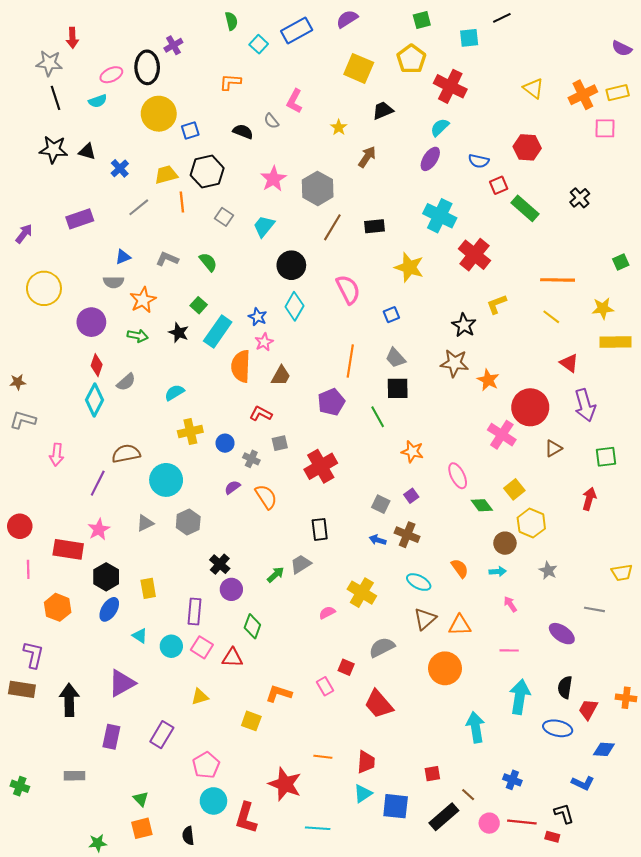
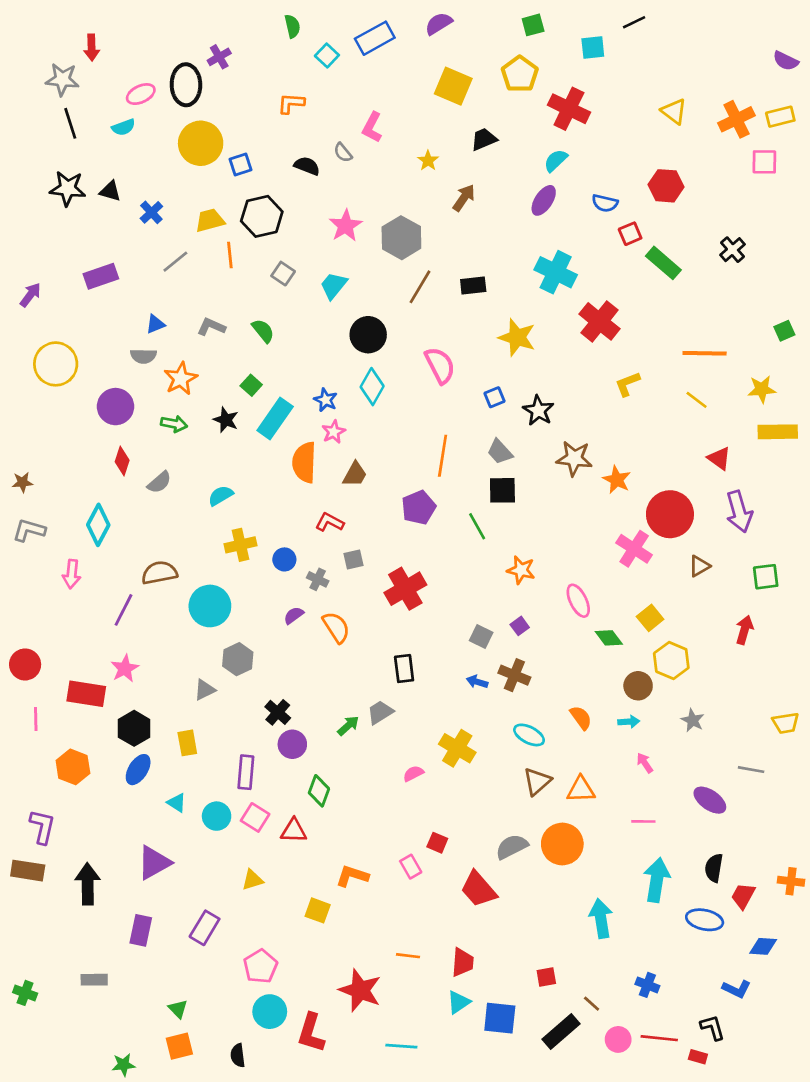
black star: (464, 325) -> (538, 411), moved
cyan diamond: (95, 400) -> (98, 525), moved
gray triangle: (145, 523) -> (205, 690), moved
gray semicircle: (382, 647) -> (512, 847), moved

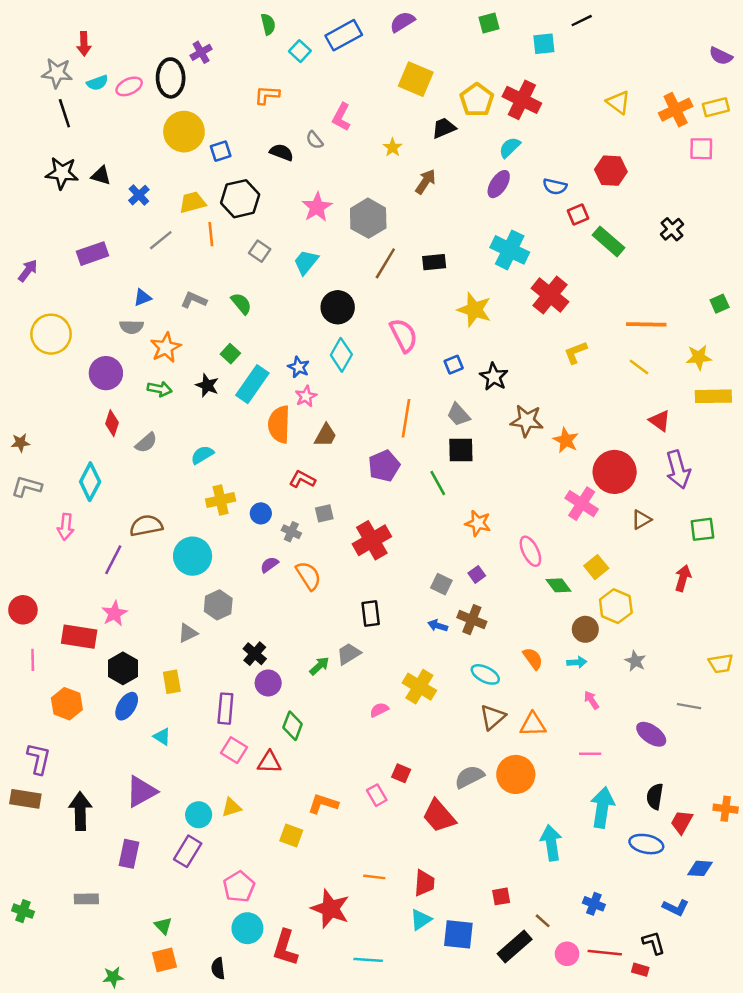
yellow pentagon: (520, 74) -> (477, 100), moved
cyan semicircle: (123, 127) -> (97, 83), moved
cyan circle: (217, 816) -> (199, 815), moved

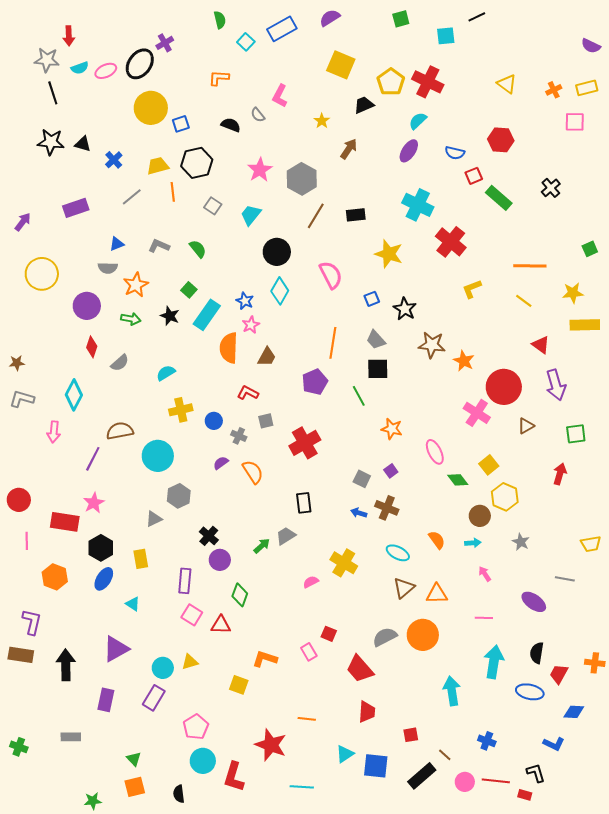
black ellipse: (171, 78) -> (140, 64), turned 36
orange cross: (676, 110) -> (554, 90), size x0.6
red trapezoid: (424, 883) -> (367, 712), moved

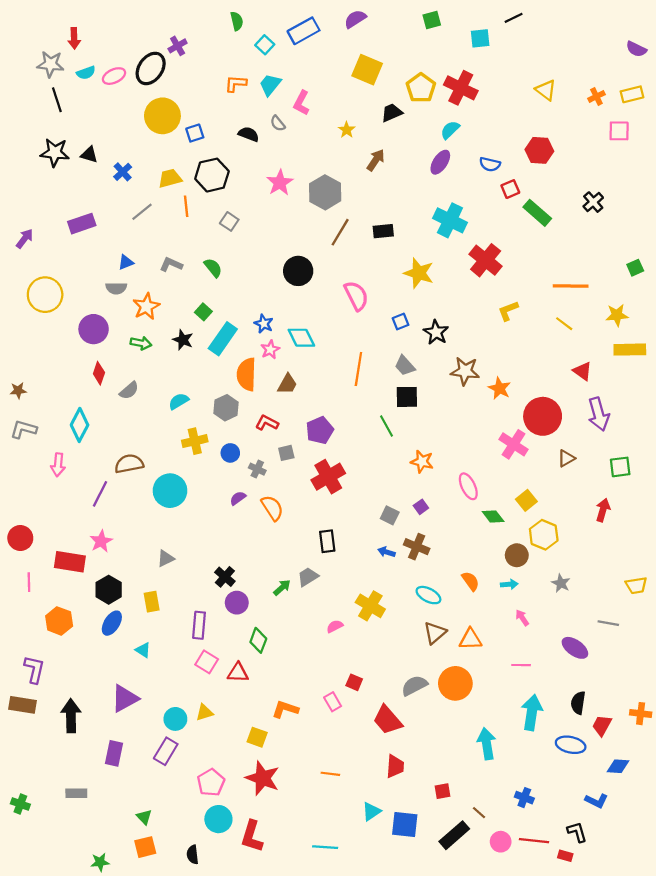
cyan trapezoid: (251, 215) -> (270, 85), moved
cyan diamond: (280, 291) -> (301, 338), moved, turned -56
purple pentagon: (315, 382) -> (320, 430), moved
gray hexagon: (179, 496) -> (226, 408), moved
red star: (271, 745) -> (263, 778), moved

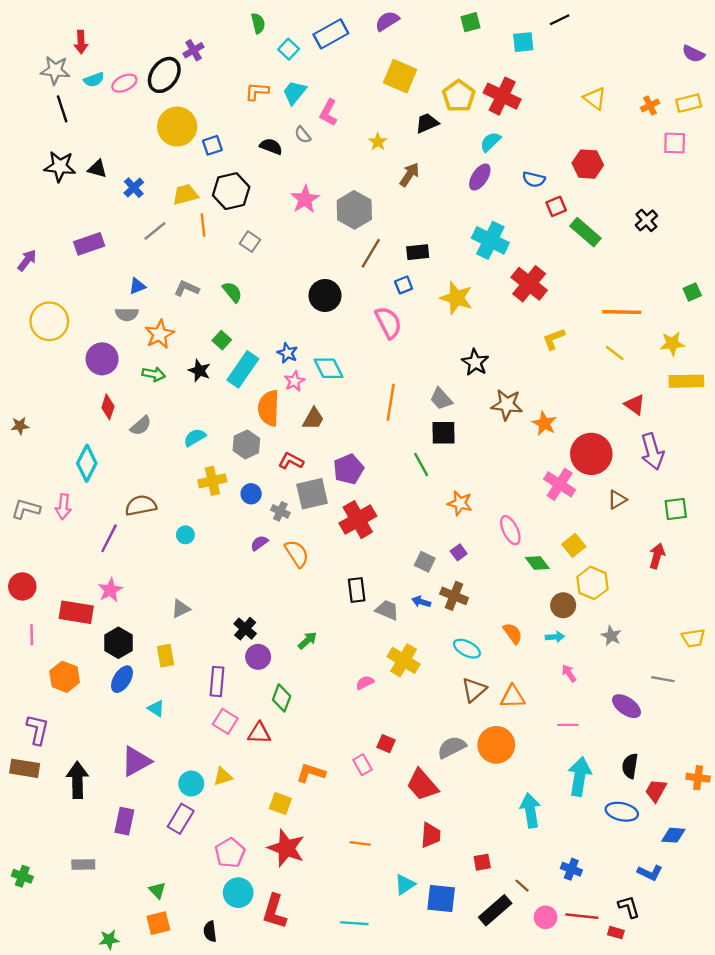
blue square: (400, 322) -> (404, 285), moved
gray L-shape: (24, 429) -> (26, 509), moved
gray square: (286, 453) -> (312, 494), size x1.8
cyan circle: (170, 491) -> (185, 535), size x0.5
gray trapezoid: (308, 577) -> (387, 610), moved, turned 55

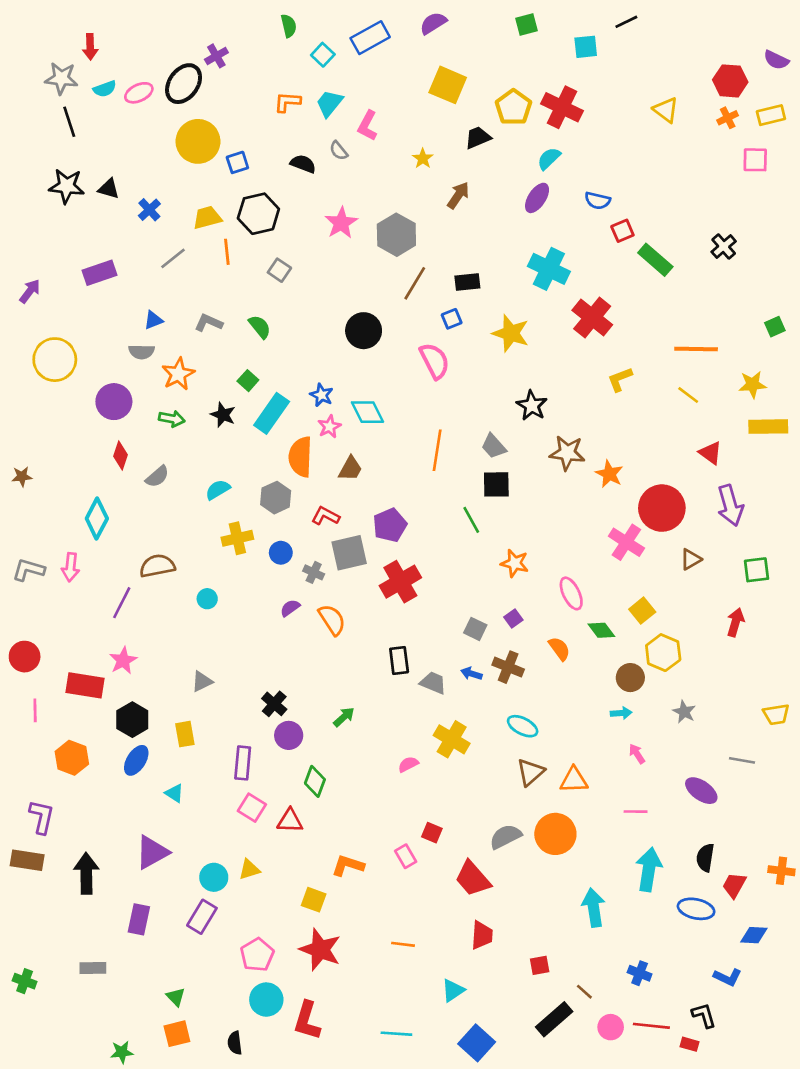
red hexagon: (588, 164) -> (730, 81), moved
orange semicircle: (513, 633) -> (559, 649), moved
blue square: (441, 899) -> (477, 1043), moved, turned 36

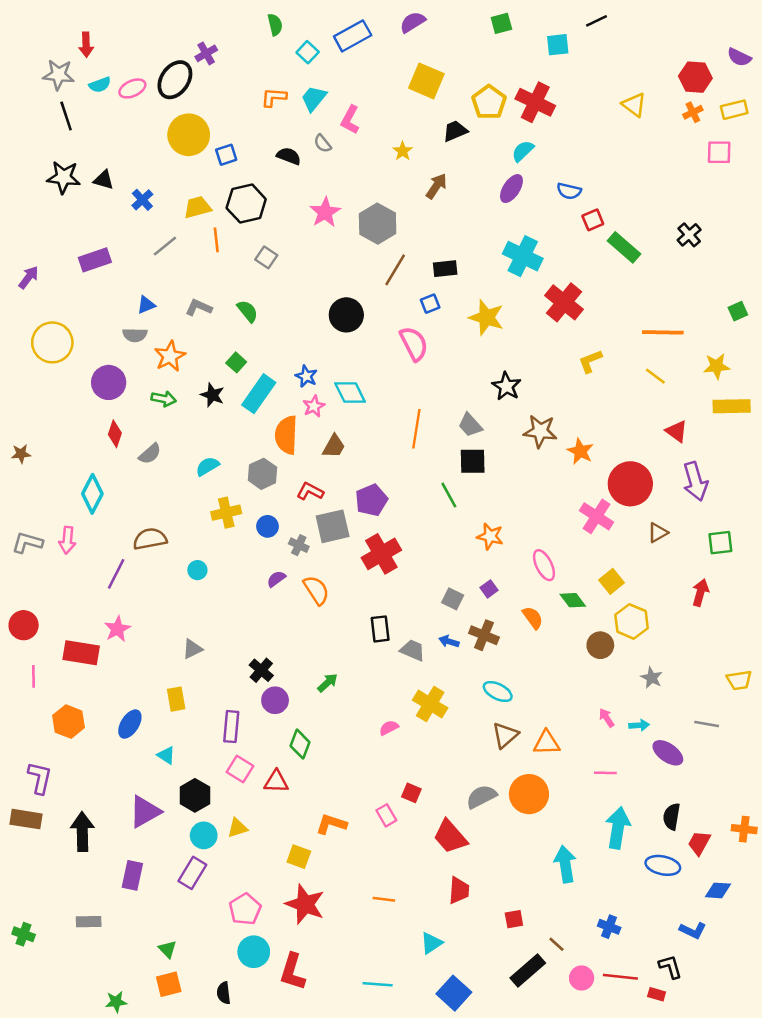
cyan arrow: (621, 713) -> (639, 725), moved
black hexagon: (132, 720) -> (195, 795), moved

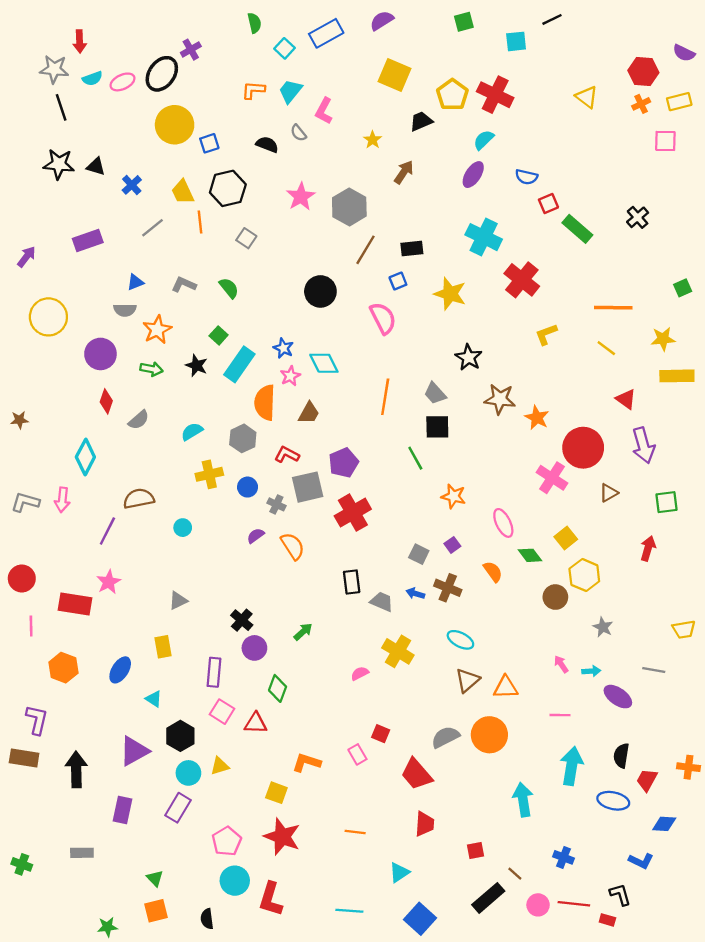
yellow trapezoid: (197, 207) -> (183, 192), turned -100

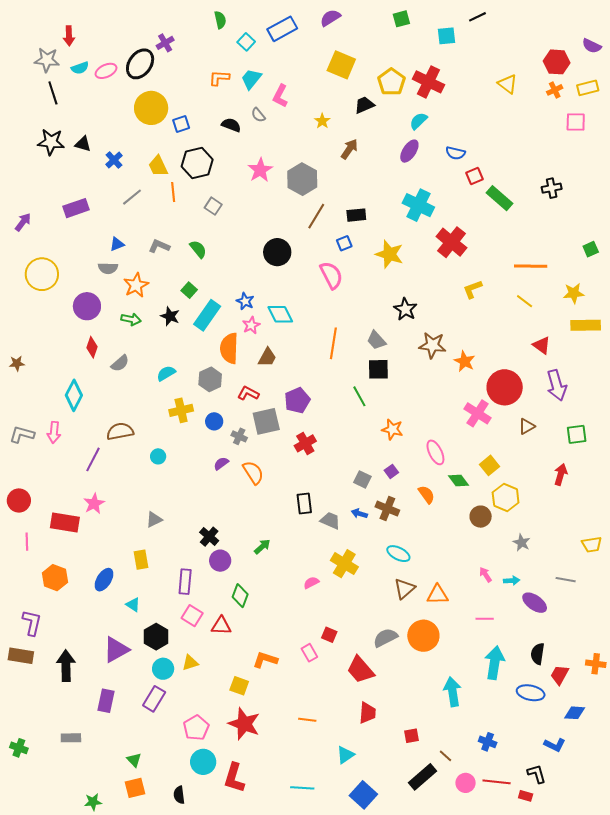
black cross: (638, 217) -> (552, 188), turned 30
red cross: (353, 513) -> (305, 443), size x0.7

